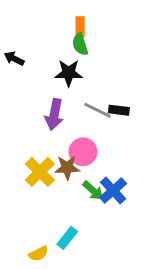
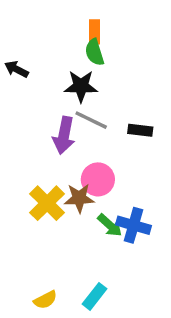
gray line: (97, 110) -> (91, 120), moved
blue cross: (113, 191) -> (133, 225), turned -32
cyan rectangle: (67, 238) -> (94, 296), moved

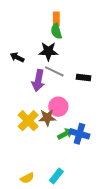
black arrow: (16, 69) -> (17, 57), moved
green arrow: (110, 225) -> (65, 134), turned -70

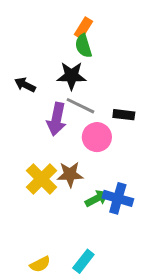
orange rectangle: (56, 19) -> (83, 28), turned 32
pink circle: (58, 107) -> (97, 137), moved

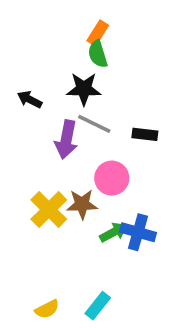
pink circle: (97, 137) -> (112, 178), moved

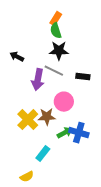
black star: (84, 89) -> (59, 51), moved
cyan rectangle: (98, 306) -> (43, 154), moved

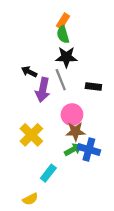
black arrow: (17, 57) -> (29, 72), moved
gray line: (54, 71) -> (61, 80), turned 42
brown star: (47, 117) -> (75, 131), moved

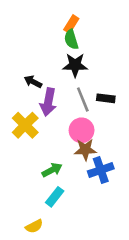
gray line: (61, 80) -> (83, 100), moved
yellow cross: (31, 135) -> (25, 125), moved
green arrow: (73, 150) -> (52, 170), moved
blue cross: (89, 150) -> (101, 170), turned -35

